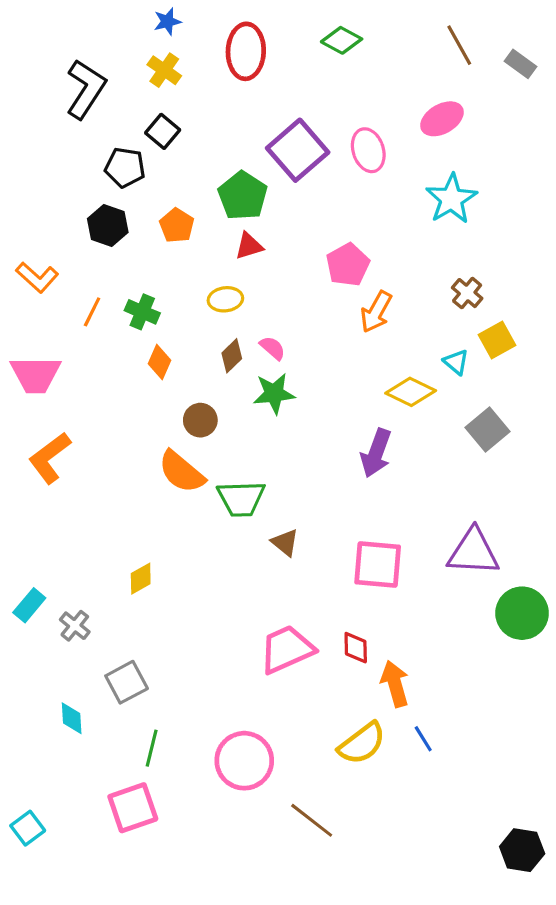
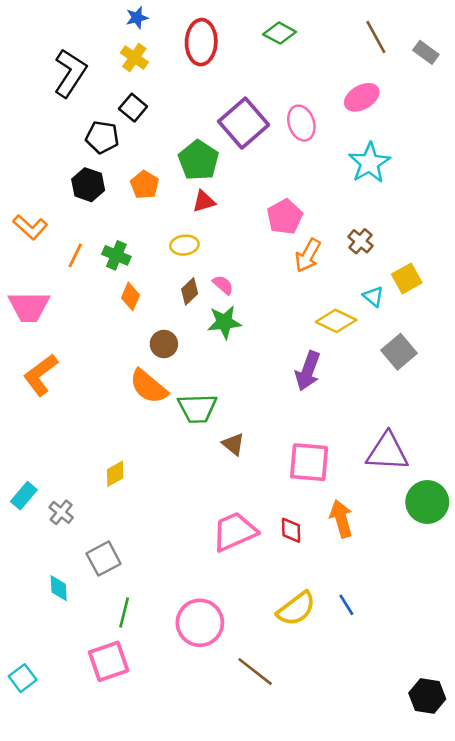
brown cross: (467, 293) -> (360, 241), moved
orange arrow: (395, 684) -> (341, 519), moved

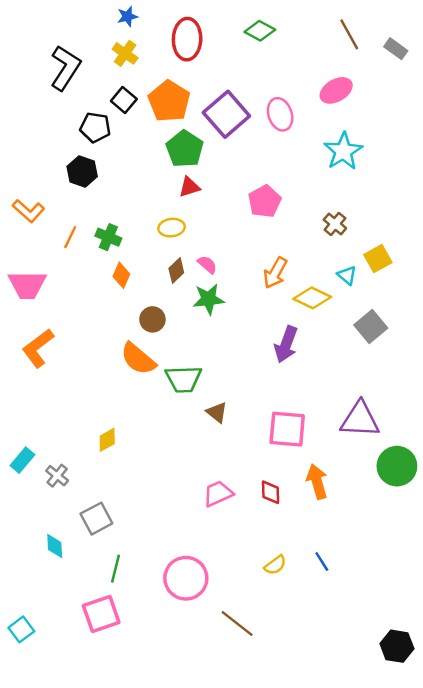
orange pentagon: (145, 185) -> (169, 101), moved, size x1.6
orange arrow: (308, 255) -> (275, 273), moved
pink trapezoid: (235, 532) -> (218, 494), size x0.7
yellow semicircle: (296, 609) -> (275, 565), size x0.6

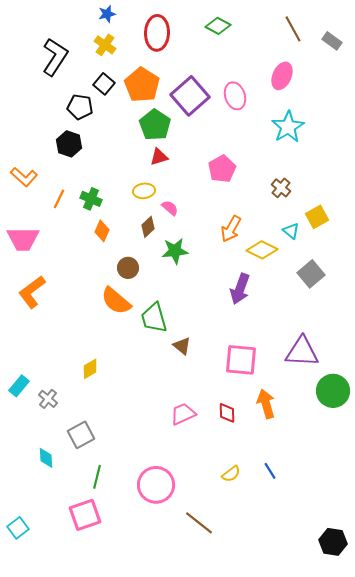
pink ellipse: (336, 90) -> (282, 76), turned -36
pink semicircle: (207, 265) -> (170, 208), moved
green trapezoid: (183, 379) -> (154, 318), turned 76

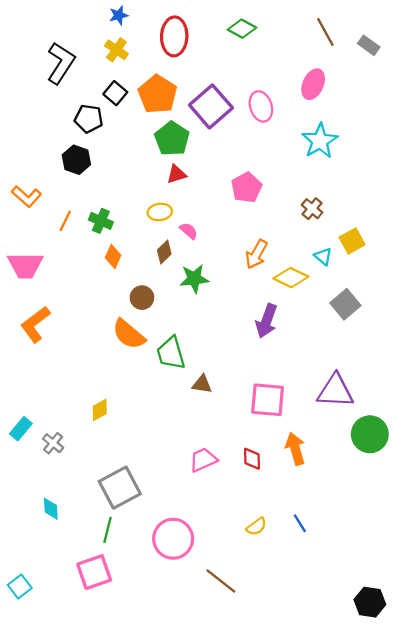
brown triangle: (182, 346) -> (202, 384), turned -30
gray square: (81, 435) -> (120, 488), moved, size x1.4

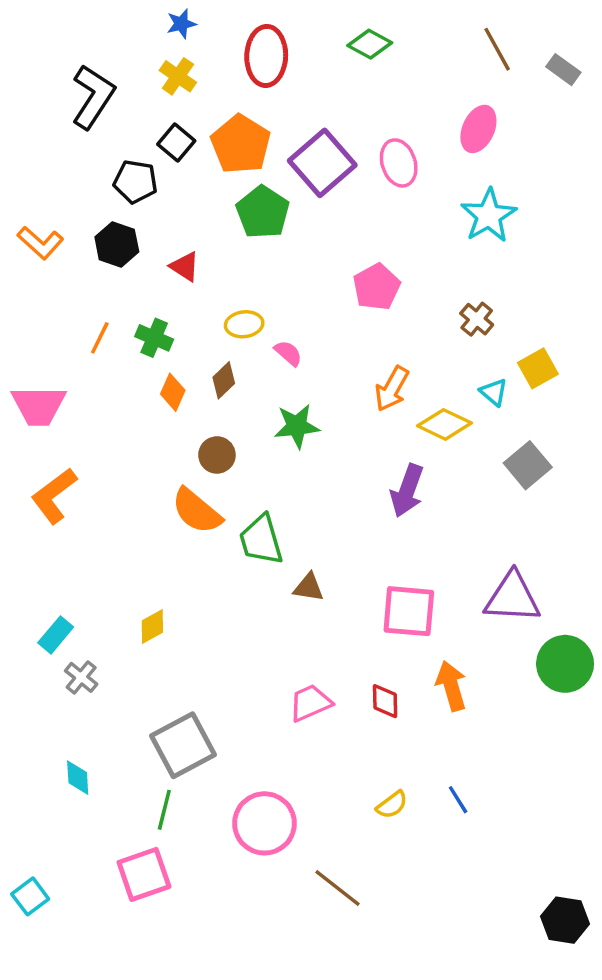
red triangle: (176, 174) -> (185, 267), moved, turned 50
orange L-shape: (26, 196) -> (40, 243), moved
brown diamond: (164, 252) -> (224, 380), moved
cyan rectangle: (21, 429) -> (56, 635), moved

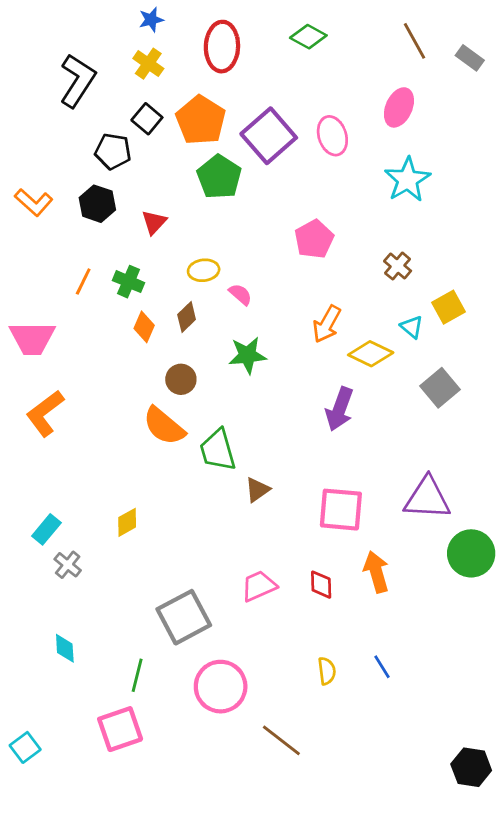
red triangle: (185, 267) -> (154, 222), turned 40
brown triangle: (309, 587) -> (257, 490), turned -44
gray square: (183, 745) -> (184, 617), moved
yellow semicircle: (392, 805) -> (327, 671), turned -60

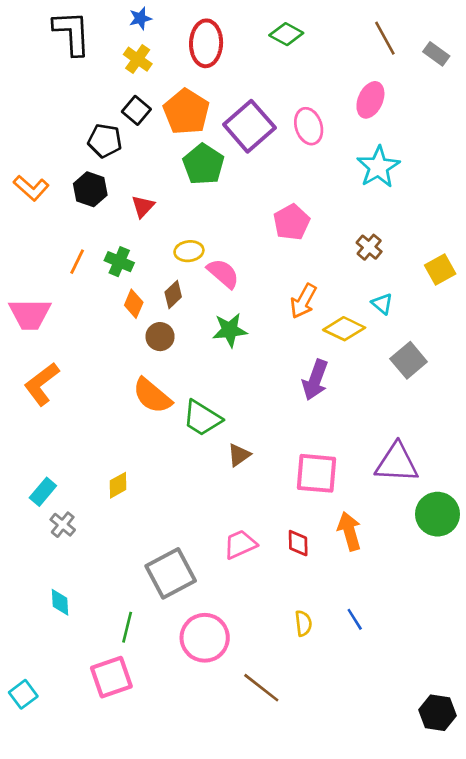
black L-shape: (78, 81) -> (72, 33), moved, turned -36
pink semicircle: (240, 294) -> (223, 273), size x1.5
yellow square: (449, 307) -> (440, 270), moved
brown circle: (181, 379) -> (160, 337), moved
green trapezoid: (218, 450) -> (202, 418), turned -42

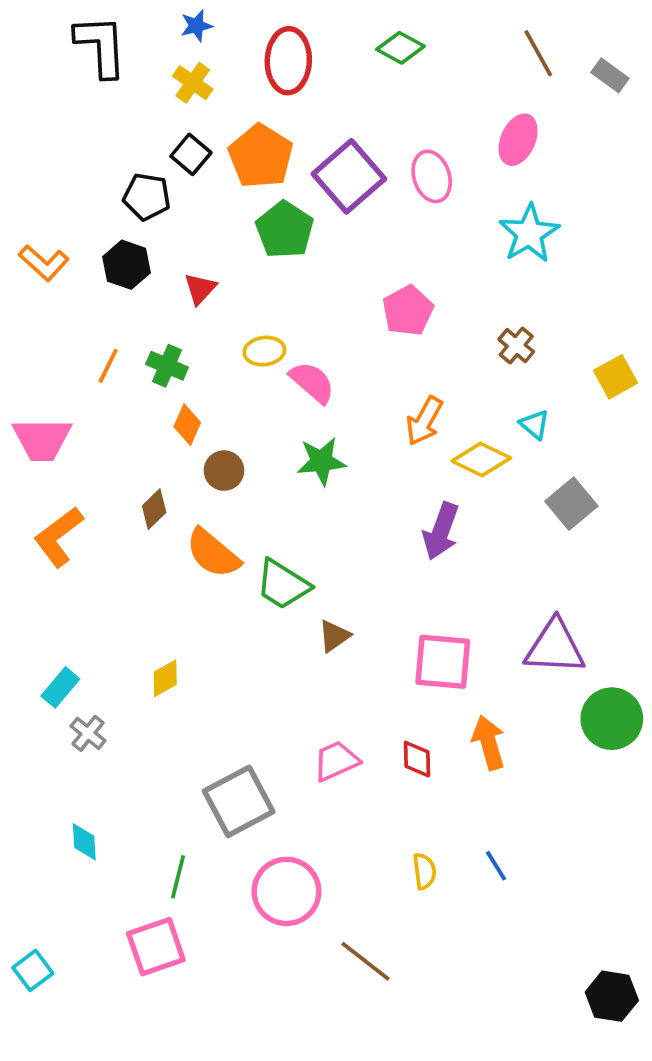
brown diamond: (173, 295) -> (154, 509), moved

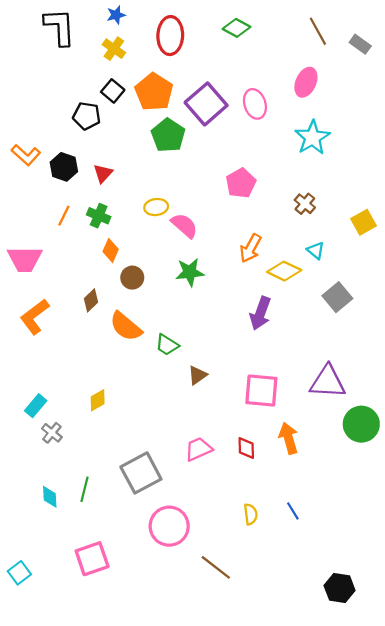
black hexagon: (127, 265) -> (64, 167), moved
red triangle: (200, 289) -> (103, 173), moved
green trapezoid: (283, 584) -> (167, 345), size x0.7
green line: (178, 877) -> (85, 489), moved
black hexagon: (612, 996) -> (340, 588), moved

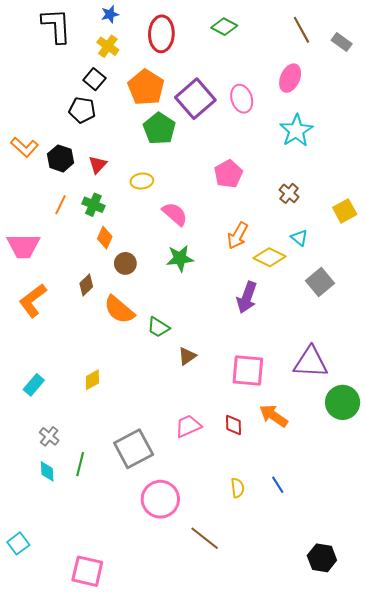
black square: (113, 91) -> (94, 79), moved
yellow ellipse: (156, 207) -> (142, 181), moved
gray cross: (52, 433) -> (49, 436), moved
orange arrow: (289, 438) -> (274, 416), turned -40
pink square: (92, 559) -> (87, 571), moved, turned 32

